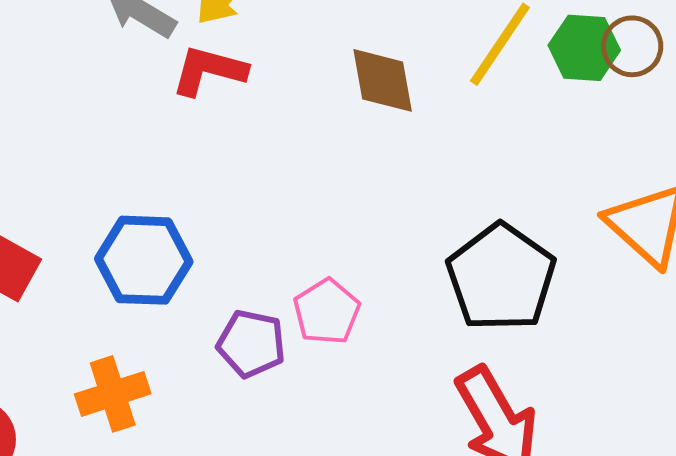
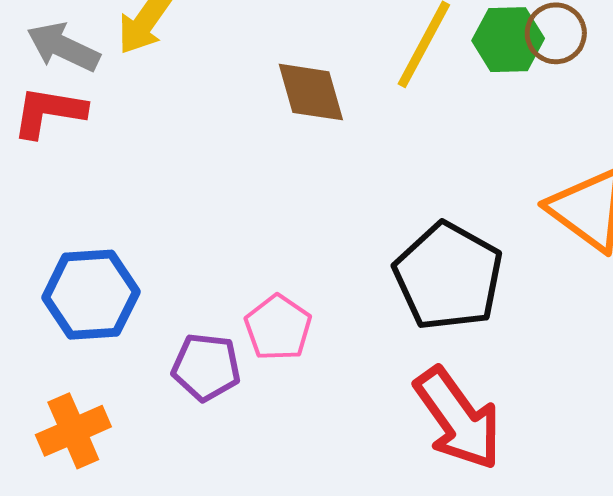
red L-shape: (209, 71) -> (49, 112), moved

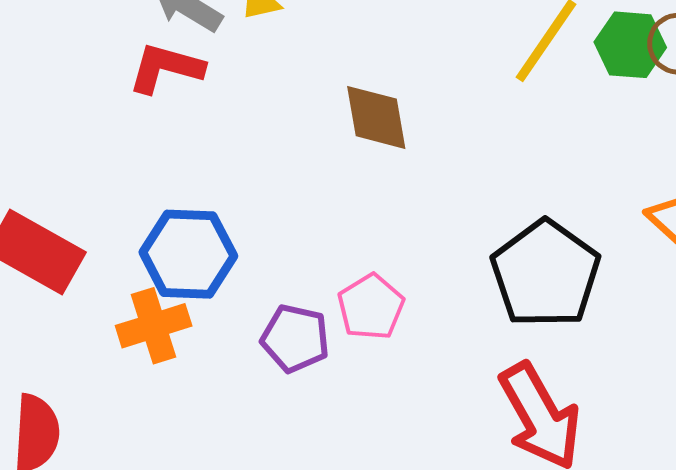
brown diamond: (311, 92) -> (376, 117), moved
orange cross: (73, 431) -> (154, 326), moved

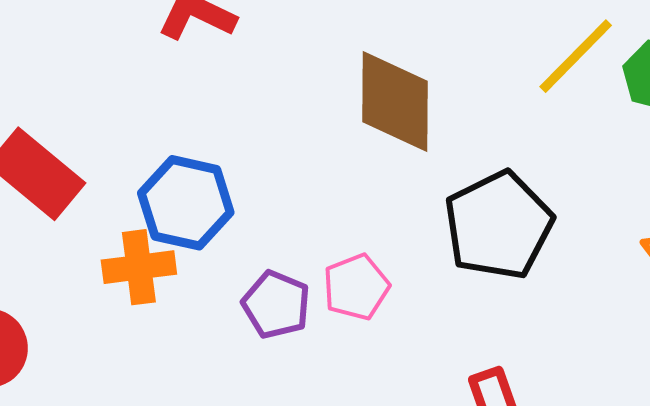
brown diamond: (376, 117) -> (395, 102), size x1.4
black pentagon: (546, 274) -> (499, 225), moved

